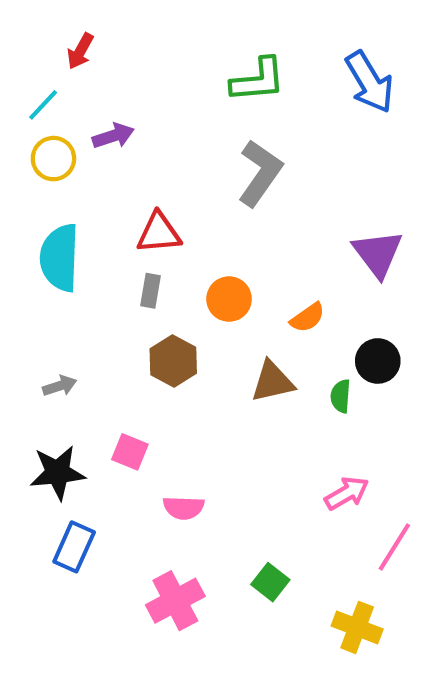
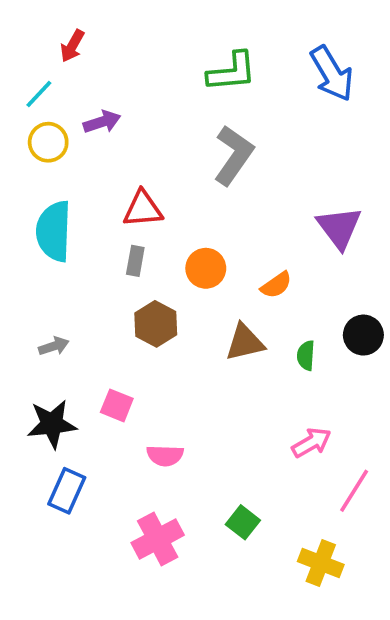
black circle: (378, 361) -> (363, 335), moved

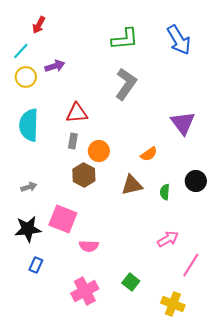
orange circle: (206, 268) -> (99, 151), moved
pink square: (117, 405) -> (63, 219), size x1.6
blue rectangle: (67, 491) -> (36, 265), size x0.7

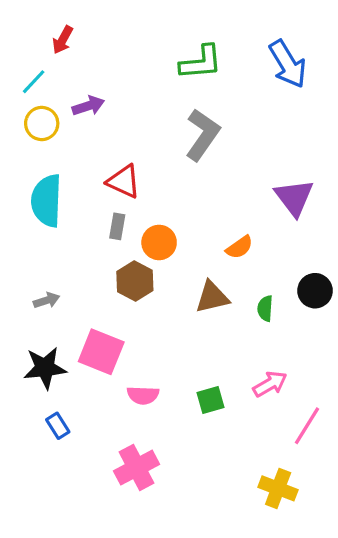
red triangle: (77, 113) -> (124, 181), turned 30
blue rectangle: (36, 265) -> (58, 426), turned -56
green square: (131, 282) -> (211, 400), moved, turned 36

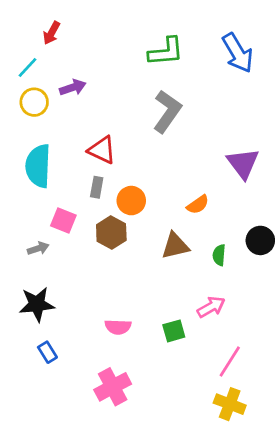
pink square: (101, 352) -> (63, 221), moved, size x0.7
pink arrow: (270, 384) -> (211, 307), moved
pink line: (307, 426) -> (230, 362), moved

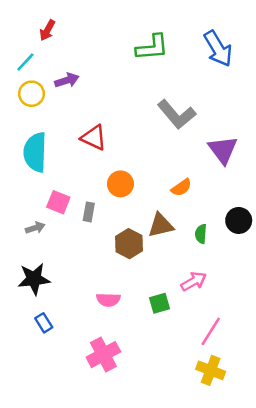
gray L-shape: (167, 111) -> (177, 114), moved, turned 105
gray rectangle: (97, 187) -> (89, 212), moved
brown hexagon: (111, 232) -> (129, 244), moved

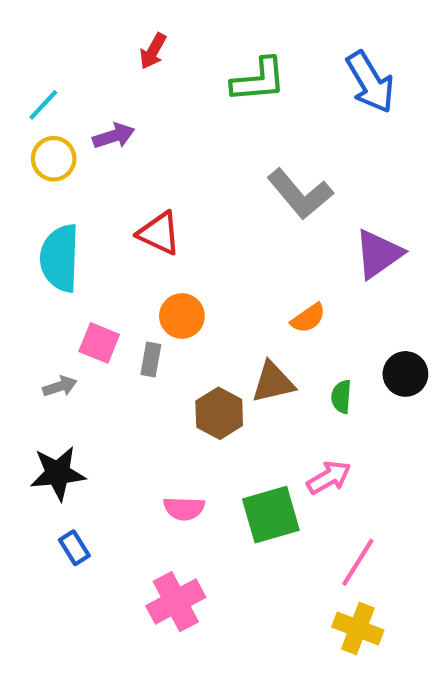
red arrow: (47, 30) -> (153, 51), moved
purple triangle: (223, 150) -> (379, 254), turned 32
orange circle: (120, 184) -> (182, 316), moved
green square: (159, 303) -> (271, 515), size x1.6

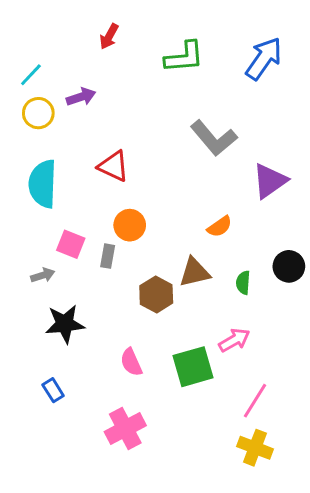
blue arrow: (370, 82) -> (264, 59), turned -114
black star: (58, 473) -> (65, 324), moved
pink semicircle: (184, 508) -> (131, 362), turned 64

